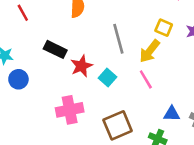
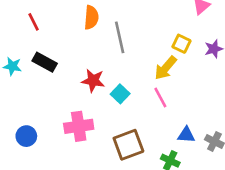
gray line: (118, 39) -> (120, 37), moved
black rectangle: (55, 49) -> (45, 62), moved
red star: (81, 66) -> (93, 81), turned 30
blue circle: (18, 79) -> (26, 136), moved

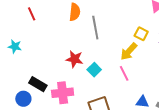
black rectangle: (45, 62) -> (38, 84), moved

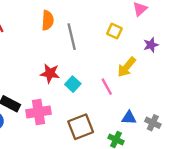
yellow square: (141, 34) -> (114, 31), moved
yellow arrow: (129, 51) -> (127, 67), moved

